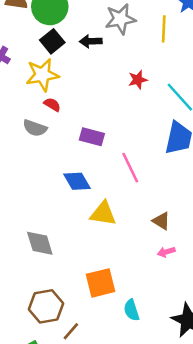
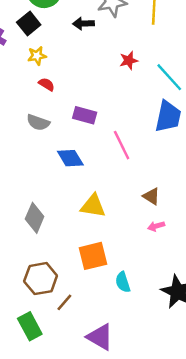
black square: (52, 41) -> (29, 24), moved
yellow star: (42, 75) -> (37, 56), size x0.6
gray semicircle: (35, 128) -> (38, 122), moved
yellow triangle: (103, 214) -> (93, 206), moved
gray diamond: (40, 243) -> (35, 218), turned 40

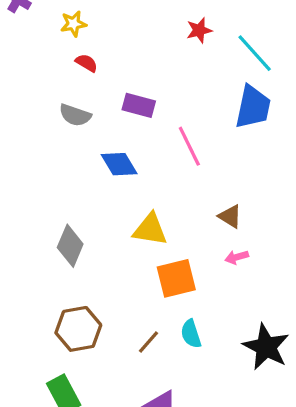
orange square: (93, 256) -> (176, 278), moved
brown line: (64, 302) -> (149, 342), moved

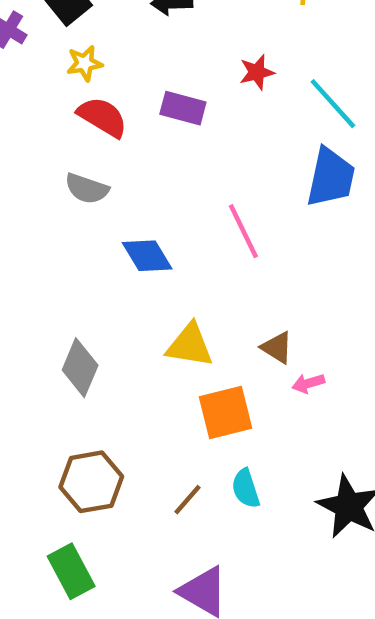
red semicircle: (87, 63) -> (102, 117), size x1.6
purple rectangle: (139, 105) -> (183, 108), moved
brown triangle: (230, 216) -> (277, 347), moved

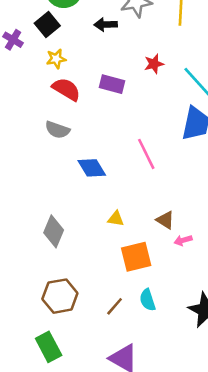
yellow triangle: (190, 345) -> (116, 219), size x0.6

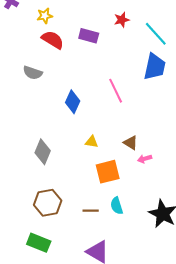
gray semicircle: (57, 130) -> (33, 73), moved
blue diamond: (92, 168) -> (73, 102), turned 55
brown line: (115, 306) -> (91, 211), turned 49
green rectangle: (49, 347) -> (39, 243), turned -40

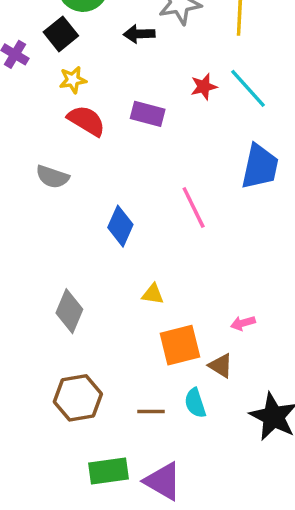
cyan line: (156, 34) -> (248, 88), moved
brown triangle: (131, 143) -> (221, 366), moved
green rectangle: (39, 243) -> (109, 471), moved, turned -30

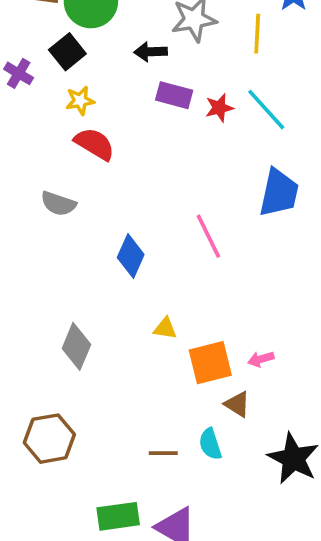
purple rectangle: (148, 114) -> (174, 95), moved
orange square: (180, 345) -> (210, 363), moved
brown hexagon: (78, 398) -> (49, 439), moved

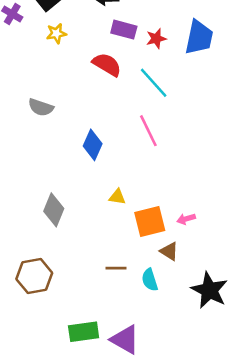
cyan line: (266, 110) -> (154, 83), moved
red semicircle: (95, 144) -> (107, 65), moved
blue trapezoid: (279, 193) -> (199, 37), moved
brown line: (163, 453) -> (116, 268), moved

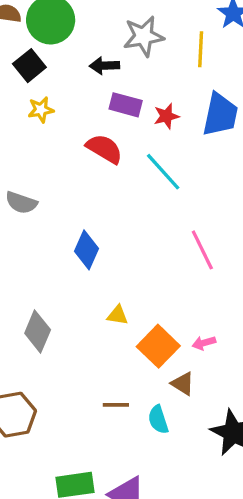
pink line: (148, 131) -> (202, 250), moved
orange square: (150, 221) -> (158, 346), turned -32

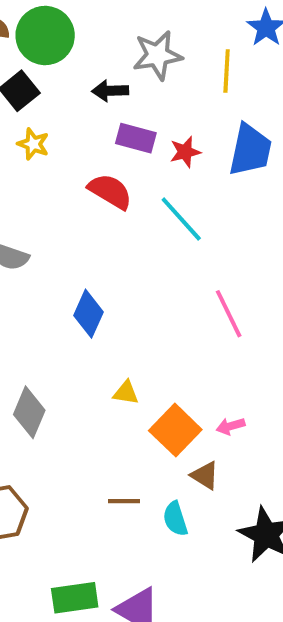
yellow star: (41, 110) -> (33, 144), turned 30

